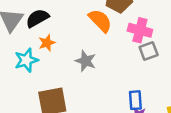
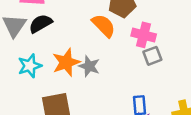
orange star: (47, 43) -> (66, 62), moved, size x1.6

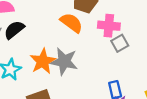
gray star: (89, 66) -> (64, 61), size x1.4

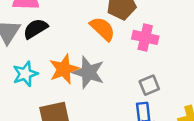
gray square: (120, 43) -> (149, 85), moved

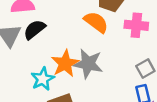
cyan star: (25, 74) -> (43, 79), moved

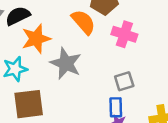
orange star: (65, 63) -> (36, 39), moved

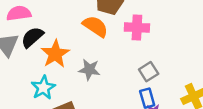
gray star: (66, 63) -> (89, 70), size x0.7

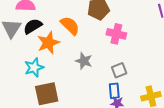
orange semicircle: (95, 26) -> (70, 26), moved
gray star: (89, 70) -> (84, 61), moved

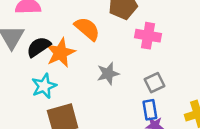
black semicircle: (33, 26) -> (39, 47), moved
gray star: (84, 61) -> (108, 74), turned -30

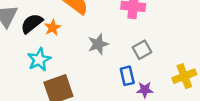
orange star: (61, 53) -> (53, 28), size x0.6
blue rectangle: (150, 110) -> (127, 76), moved

